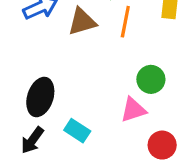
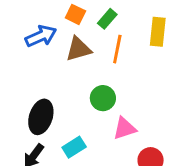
green circle: (151, 79) -> (103, 98), moved
cyan rectangle: (77, 131) -> (74, 147), turned -65

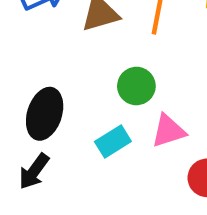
cyan rectangle: (74, 147) -> (113, 142), moved

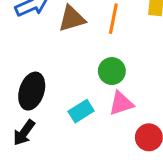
green circle: (136, 86) -> (112, 71), moved

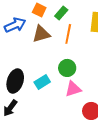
cyan rectangle: (81, 111) -> (42, 82), moved

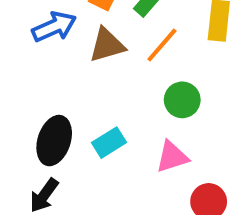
orange line: (68, 34) -> (162, 45), turned 30
green circle: (67, 68) -> (182, 100), moved

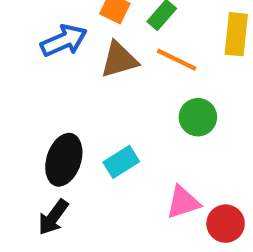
orange line: (162, 45) -> (177, 60), turned 75
pink triangle: (172, 157) -> (183, 202), moved

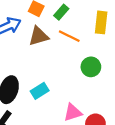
green circle: (198, 117) -> (91, 67), moved

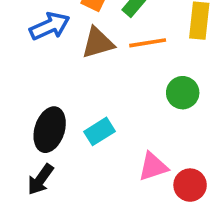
orange line: (69, 36) -> (148, 43), turned -35

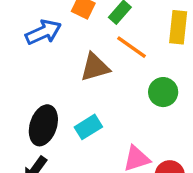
brown triangle: (98, 43) -> (95, 67), moved
orange line: (148, 43) -> (132, 47), turned 44

